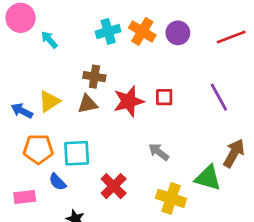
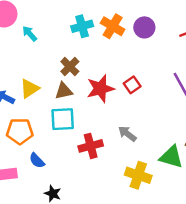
brown cross: (94, 77) -> (70, 67), turned 36
red square: (164, 97) -> (132, 85), turned -35
cyan square: (77, 153) -> (63, 119), moved
red cross: (114, 186) -> (91, 146), moved, turned 30

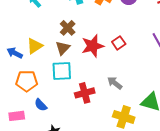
brown triangle: (64, 91) -> (63, 48), turned -35

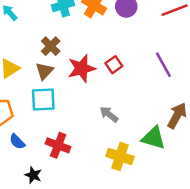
red cross: (85, 93) -> (58, 145), moved, turned 36

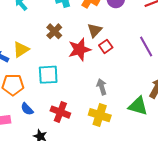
brown triangle: (44, 71) -> (95, 30), moved
gray arrow: (109, 114) -> (102, 87), turned 35
yellow cross: (120, 156) -> (100, 115), moved

